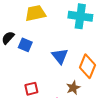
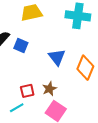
brown star: (73, 88) -> (49, 89), moved

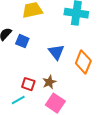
red square: (27, 91) -> (28, 84), turned 32

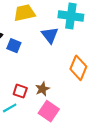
blue triangle: (56, 52) -> (50, 35), moved

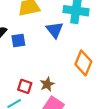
blue square: (14, 46) -> (18, 41), turned -32

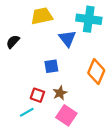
blue square: (18, 41) -> (51, 66), moved

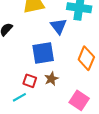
blue square: (51, 66) -> (43, 53), size x1.6
pink square: (66, 115) -> (79, 100), moved

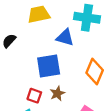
blue triangle: (59, 26) -> (65, 37), turned -36

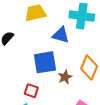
brown star: (57, 93) -> (65, 77), moved

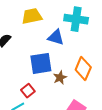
red square: (31, 91) -> (28, 91), turned 32

